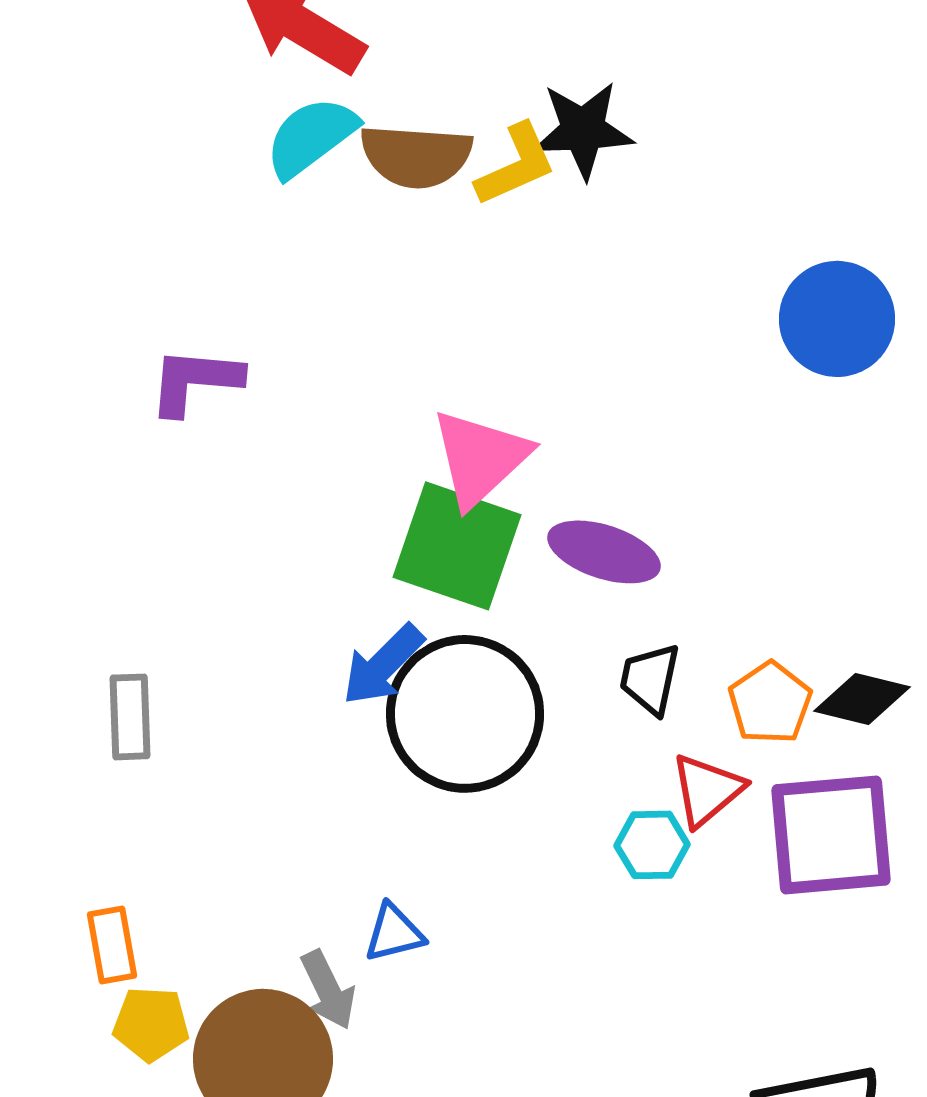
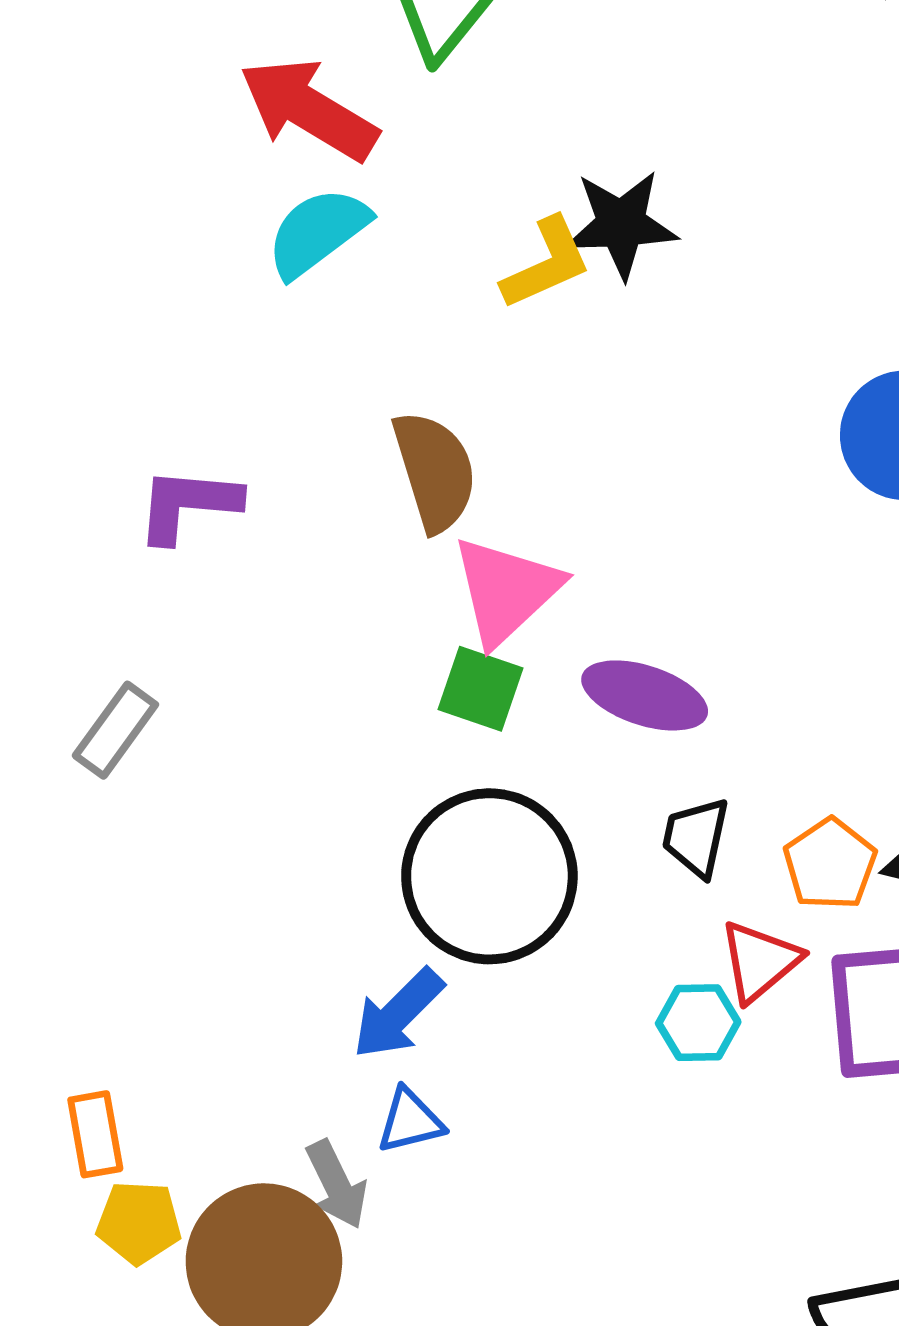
brown semicircle: (416, 156) -> (435, 471), moved, turned -111
green square: (457, 546) -> (481, 689), size x0.6
blue arrow: (383, 665) -> (398, 1014), moved
gray rectangle: (130, 717) -> (115, 730), moved, turned 38

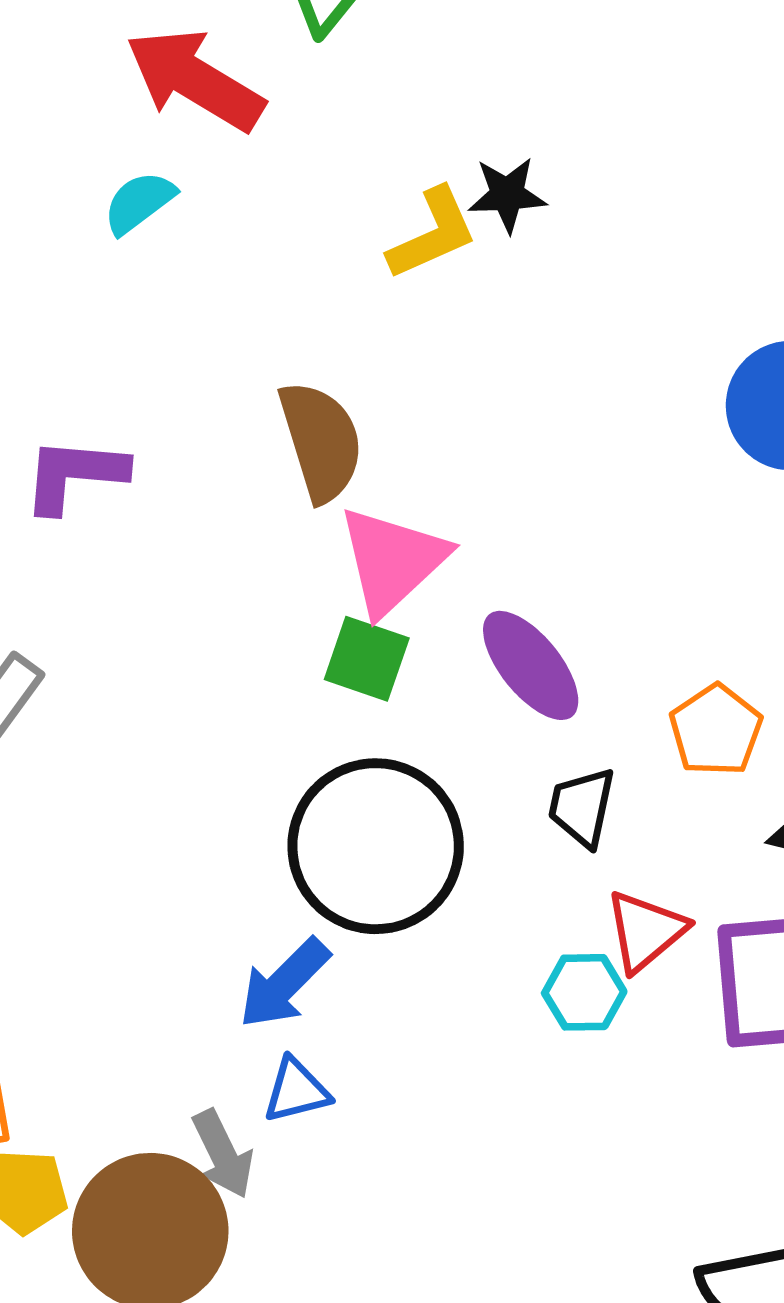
black star: (621, 224) -> (507, 195), size x0.7
cyan semicircle: (317, 232) -> (139, 202), moved, size x0.7
purple ellipse: (645, 695) -> (531, 665), turned 33
orange pentagon: (830, 864) -> (716, 730), moved

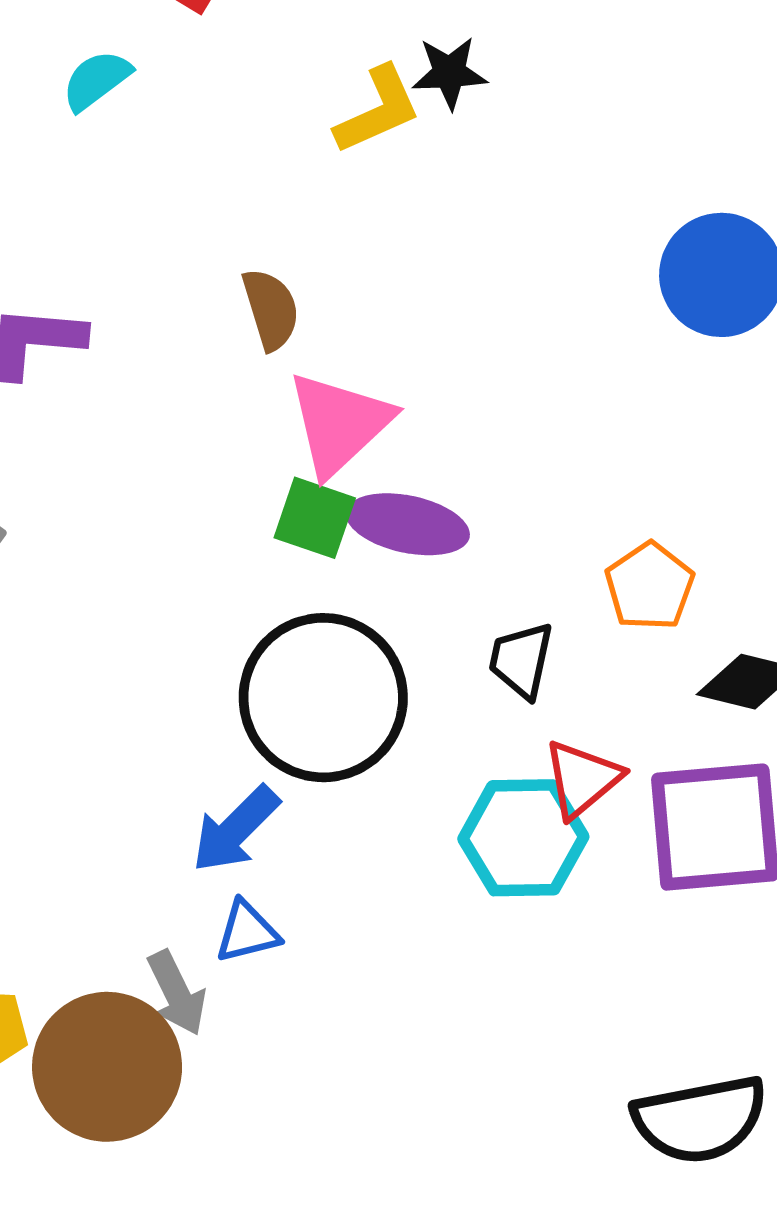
brown semicircle: (321, 441) -> (271, 309), size x0.7
purple ellipse: (531, 665) -> (408, 524), moved, turned -39
cyan hexagon: (584, 992) -> (523, 838), size x1.6

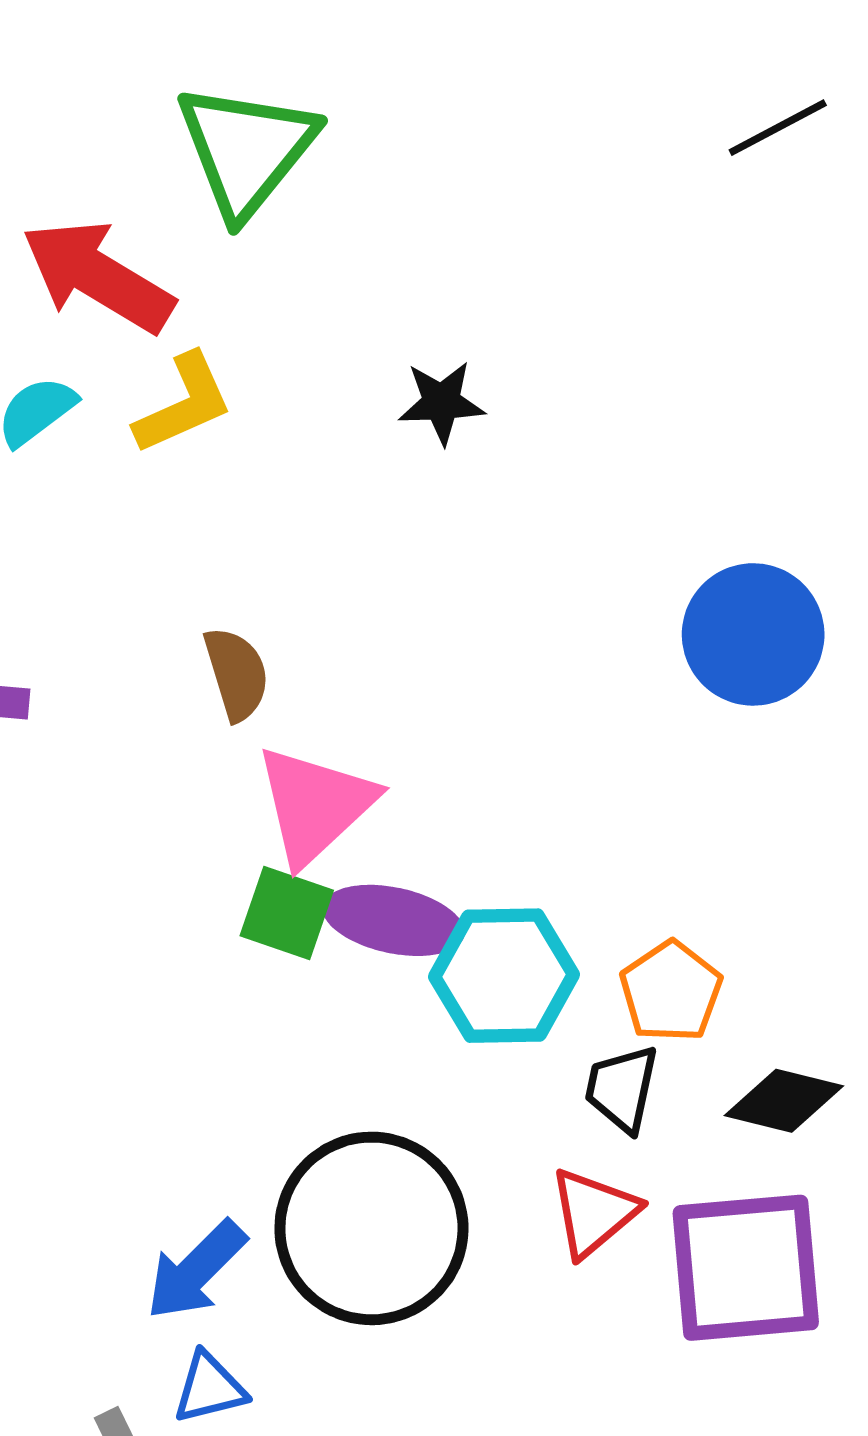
yellow L-shape: (378, 110) -> (184, 404), moved
black trapezoid: (521, 660) -> (622, 1089), moved
black circle: (323, 698) -> (371, 1228), moved
cyan hexagon: (523, 838) -> (504, 976), moved

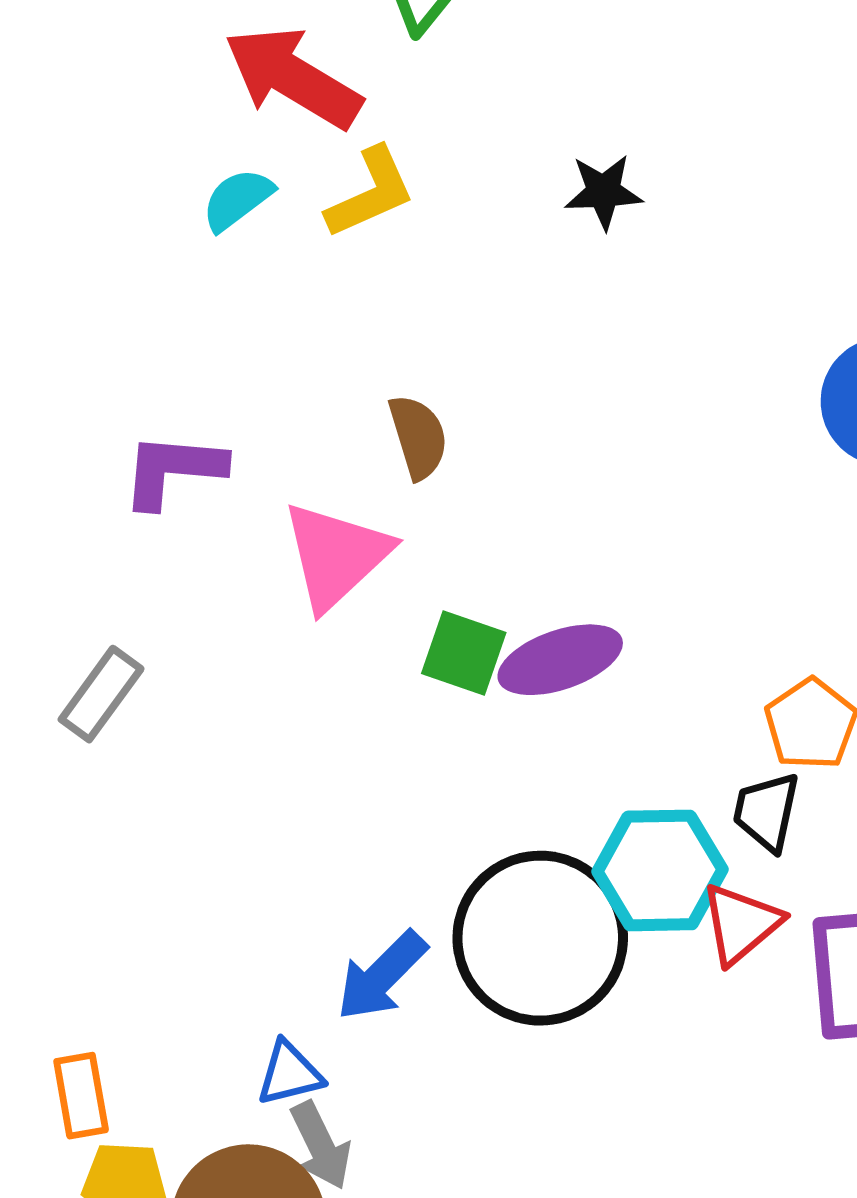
pink triangle: (315, 805) -> (336, 555), moved
purple ellipse: (394, 920) -> (560, 660), turned -31
cyan hexagon: (504, 976) -> (660, 870), moved
blue triangle: (209, 1388) -> (290, 1073), moved

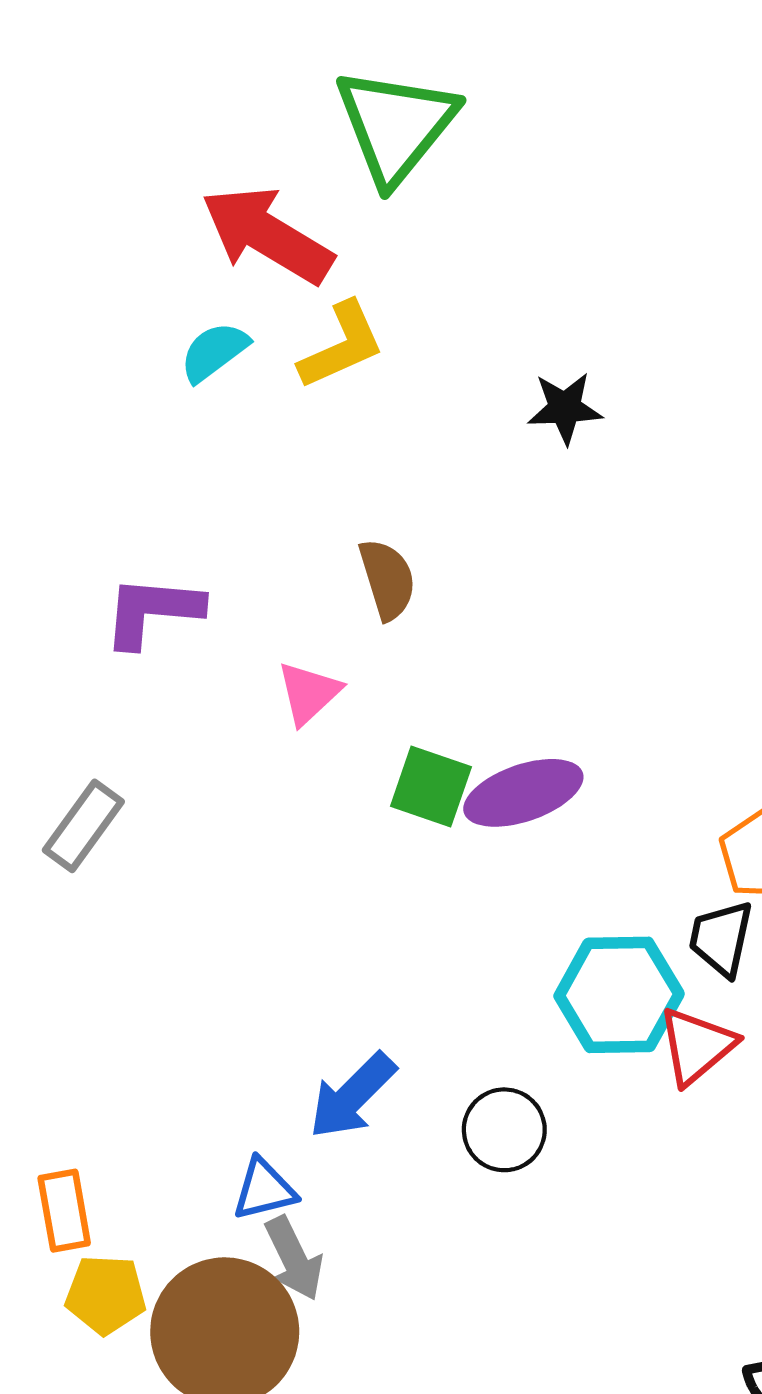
black star: (603, 192) -> (565, 408), moved
pink triangle: (336, 555) -> (309, 693), size x0.6
black circle: (540, 938) -> (504, 1130), moved, size x0.5

